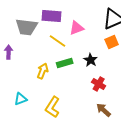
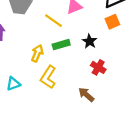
yellow L-shape: (53, 107) -> (48, 77), moved
brown arrow: (104, 110) -> (86, 95), moved

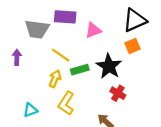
yellow line: (54, 21) -> (61, 55), moved
black star: (90, 41) -> (109, 66), size x1.6

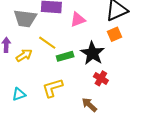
yellow arrow: (55, 79) -> (24, 55), moved, turned 35
yellow L-shape: (66, 103) -> (52, 88), turned 40

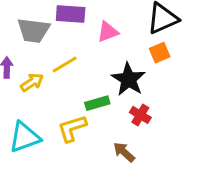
yellow line: (47, 43) -> (65, 64), turned -66
green rectangle: (65, 56) -> (97, 103), moved
cyan triangle: (19, 94) -> (25, 137), size x1.6

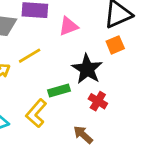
yellow L-shape: (72, 128) -> (36, 113), turned -32

